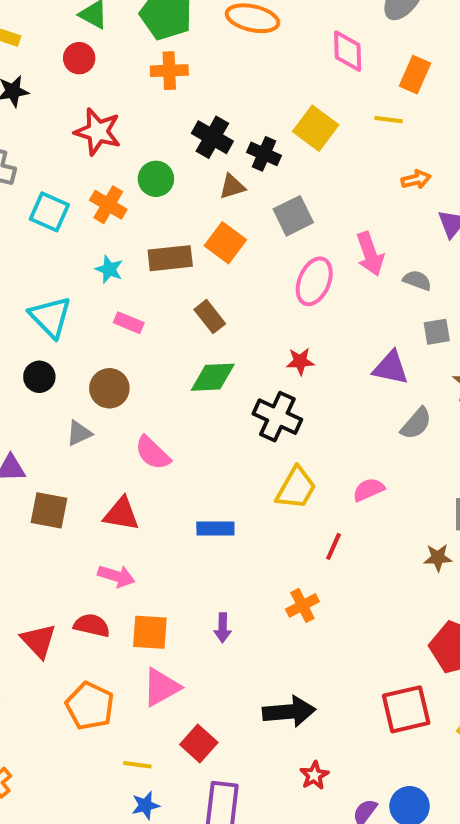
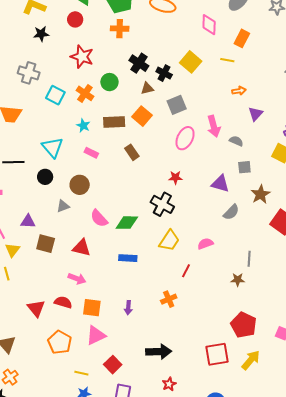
green diamond: (213, 377) -> (127, 223), moved

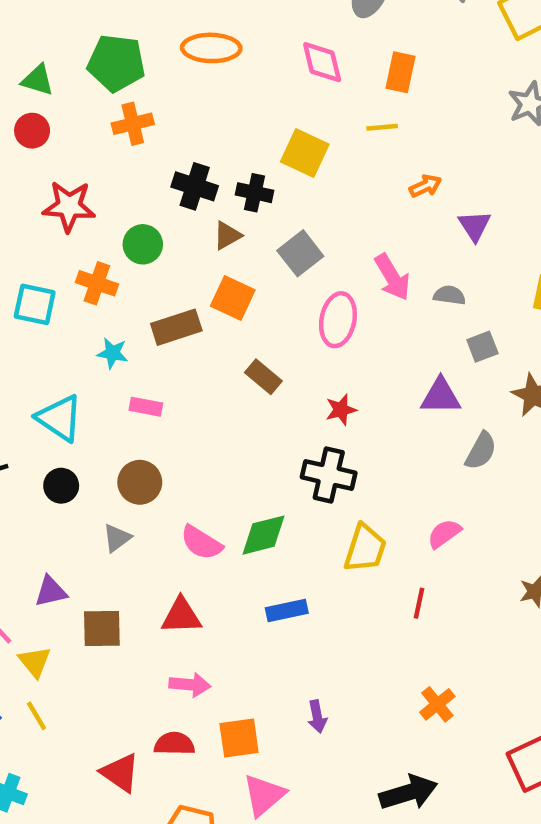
brown rectangle: (132, 152) -> (263, 377), moved
orange cross: (169, 299) -> (437, 704), moved

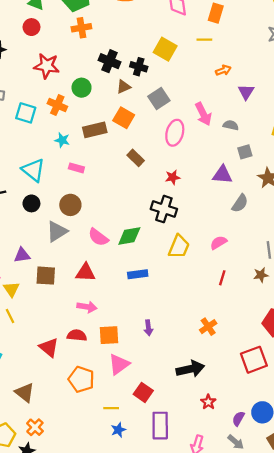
gray triangle: (117, 538) -> (57, 231), size x1.5
red line: (419, 603) -> (222, 278), moved

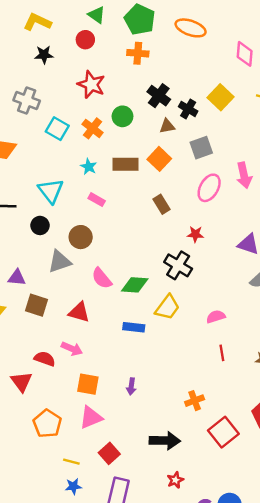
pink semicircle: (219, 243) -> (216, 317), moved
yellow trapezoid: (179, 247) -> (167, 307), moved
red line: (222, 278) -> (222, 353), turned -40
red semicircle: (77, 335) -> (45, 359), moved
red square: (254, 360) -> (223, 432), moved, turned -32

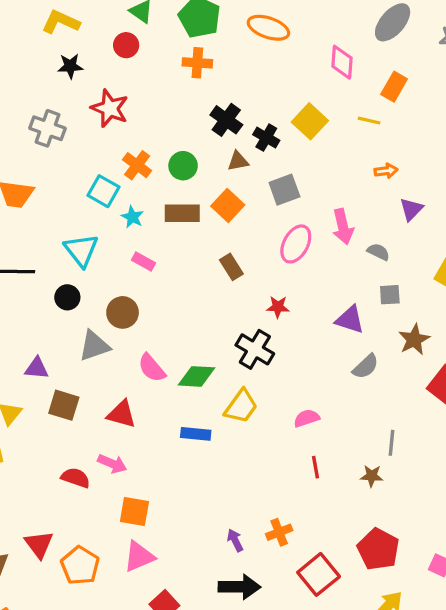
red star: (91, 84) -> (110, 108), moved
green circle: (122, 116) -> (183, 166), moved
cyan square: (57, 129) -> (103, 191), moved
red triangle: (21, 382) -> (39, 544), moved
purple arrow: (131, 386) -> (235, 540), moved, turned 147

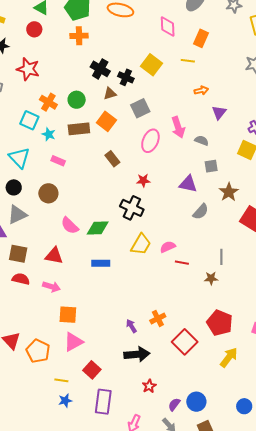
gray triangle: (94, 346) -> (17, 215), moved
yellow trapezoid: (241, 406) -> (141, 244), moved
red line: (315, 467) -> (182, 263), moved, turned -64
red semicircle: (76, 478) -> (21, 279), moved

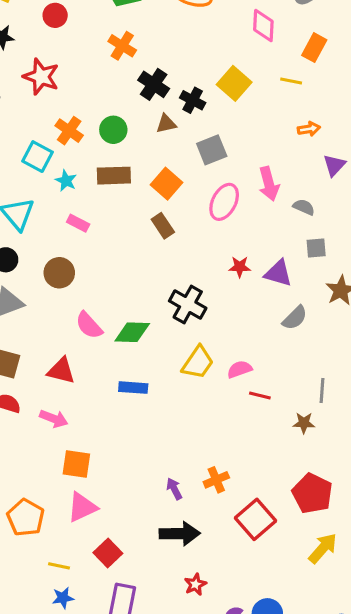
orange cross: (79, 36) -> (122, 46), moved, turned 30
orange square: (106, 121) -> (166, 184), moved
red star: (143, 180) -> (240, 267), moved

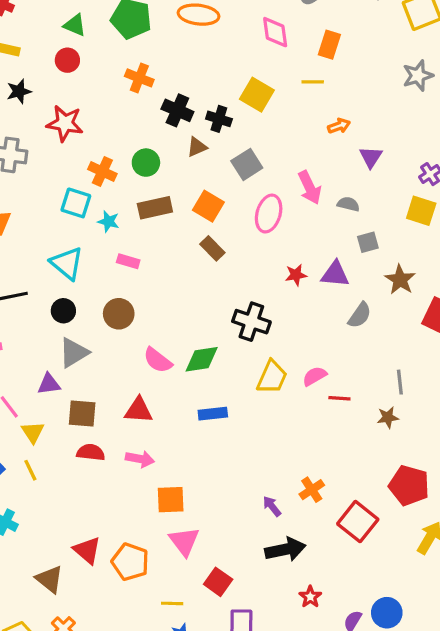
pink triangle: (82, 507) -> (184, 541), turned -32

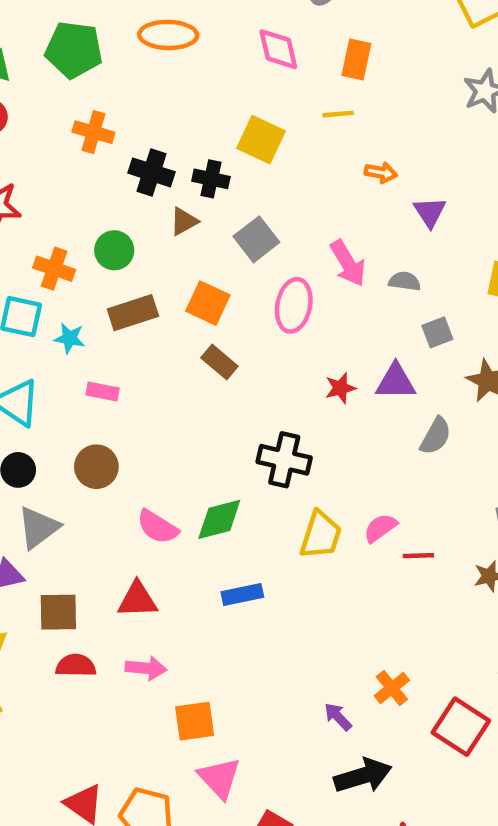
orange arrow: (339, 126) -> (381, 173), turned 35

